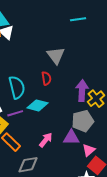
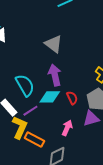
red semicircle: (46, 78) -> (72, 98), moved
purple arrow: (82, 91) -> (55, 75), moved

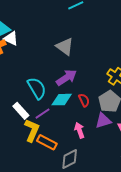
purple arrow: (55, 75) -> (66, 78), turned 70
pink arrow: (67, 128) -> (79, 130), turned -42

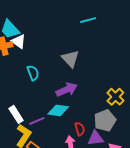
cyan semicircle: (37, 88) -> (33, 73), moved, size x0.7
red semicircle: (84, 100) -> (80, 129), moved

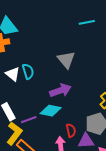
white triangle: (19, 41) -> (13, 74), moved

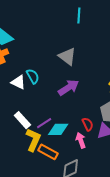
cyan line: (87, 22) -> (79, 15), turned -63
cyan diamond: (51, 111) -> (58, 129), moved

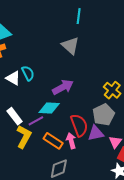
gray triangle: (67, 56) -> (70, 46), moved
red semicircle: (88, 124) -> (79, 125), size x1.6
cyan diamond: (58, 129) -> (49, 108), moved
orange rectangle: (48, 152) -> (53, 141), moved

